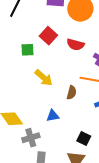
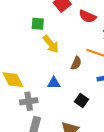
green square: (27, 50) -> (38, 24), moved
black square: (84, 139) -> (81, 100), moved

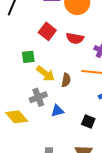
brown semicircle: (76, 63) -> (66, 80), moved
gray cross: (29, 101) -> (38, 97), moved

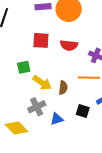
red square: (47, 31) -> (41, 40), turned -30
black square: (88, 122) -> (83, 111), moved

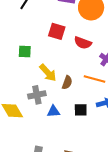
green square: (24, 67) -> (25, 52), moved
black square: (83, 111) -> (81, 110), turned -32

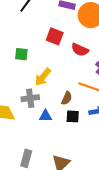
yellow arrow: (48, 73) -> (43, 77), turned 78
brown semicircle: (67, 83) -> (67, 98), moved

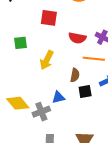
red semicircle: (80, 50) -> (77, 38), moved
gray cross: (30, 98) -> (41, 112), moved

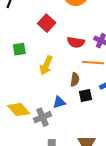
red square: (49, 18) -> (47, 23), turned 36

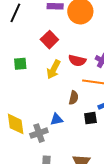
yellow arrow: (46, 65) -> (54, 69), moved
black square: (85, 95) -> (90, 118), moved
yellow diamond: (19, 110) -> (16, 124), turned 30

